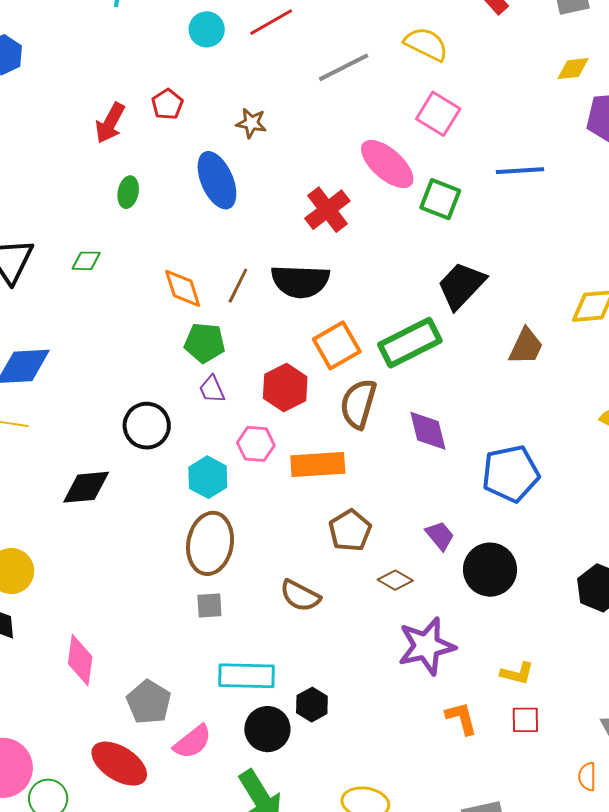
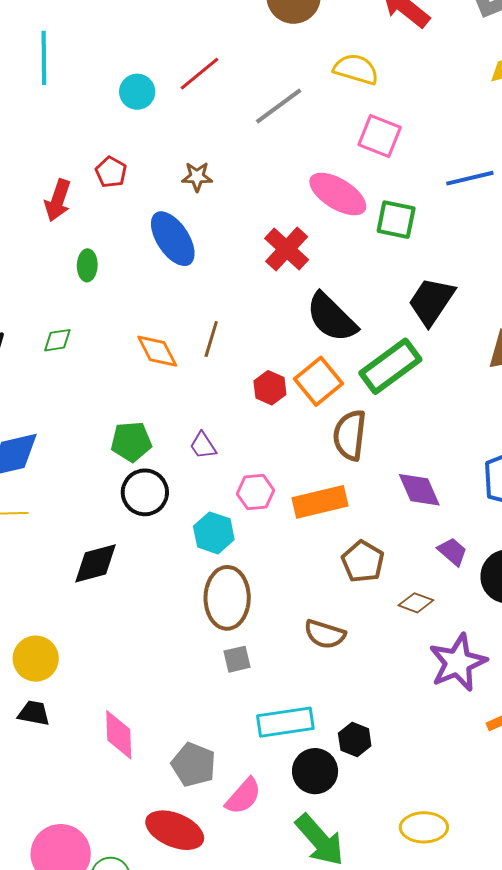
black semicircle: (300, 281) -> (332, 317), moved, turned 52
green pentagon: (205, 343) -> (131, 442), moved
red hexagon: (285, 387) -> (270, 388), moved, size x0.7
purple diamond: (428, 431) -> (419, 490), moved

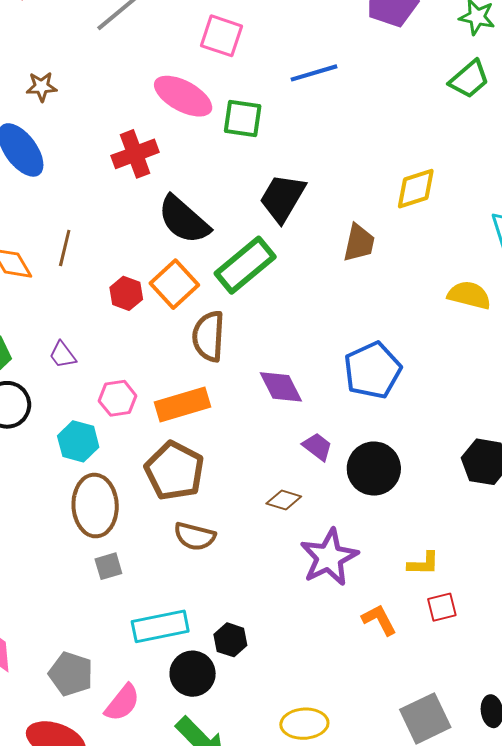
red cross: (287, 249) -> (135, 154), turned 30
brown pentagon: (363, 561) -> (174, 471), moved, size x1.4

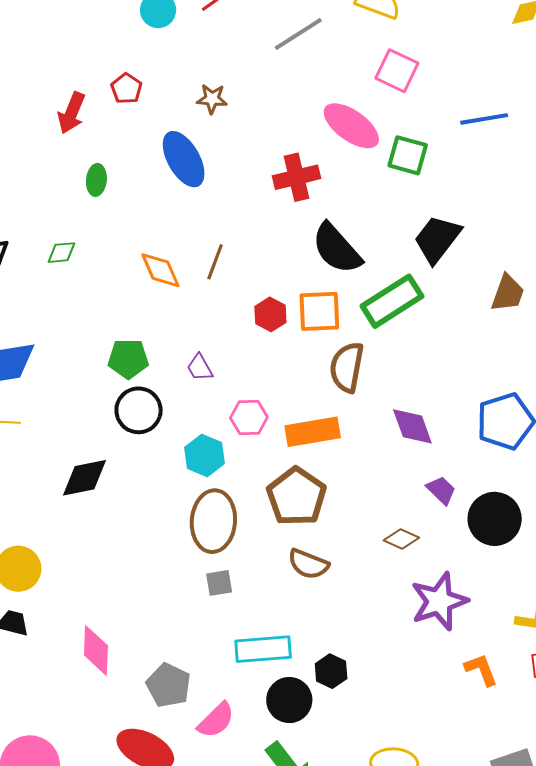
orange square: (174, 284) -> (319, 311), turned 33

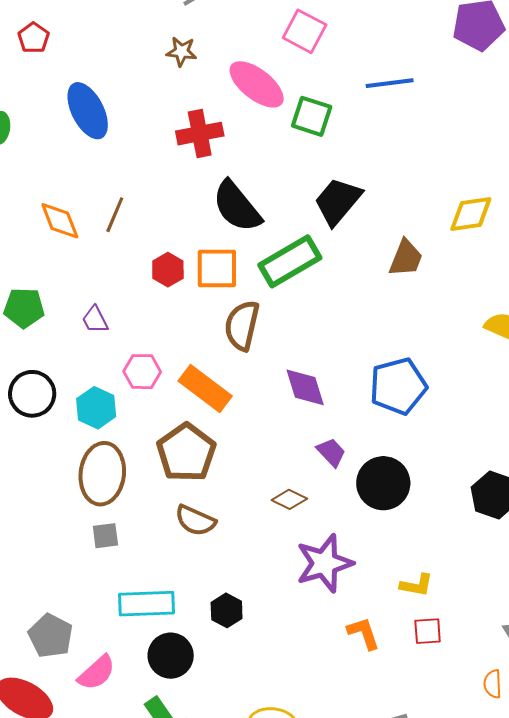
brown star: (212, 99) -> (182, 52), moved
black circle: (139, 410) -> (32, 394), moved
orange rectangle: (313, 432) -> (205, 388), turned 44
black hexagon: (331, 671) -> (227, 610), moved

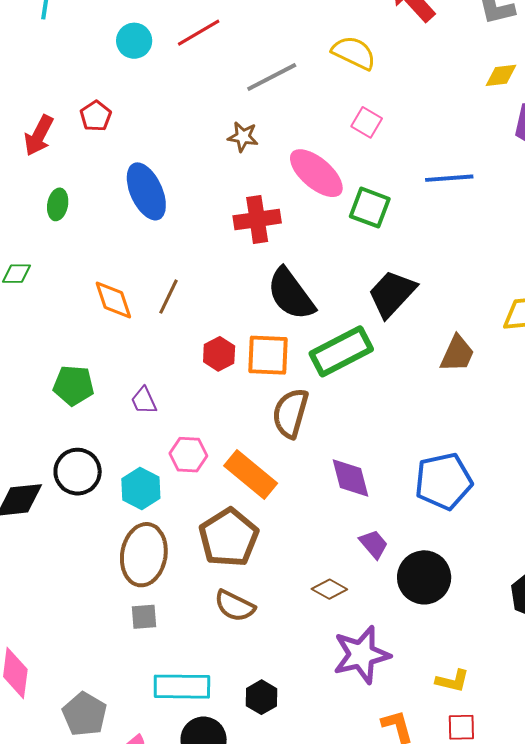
pink square: (305, 31) -> (367, 122), size x0.7

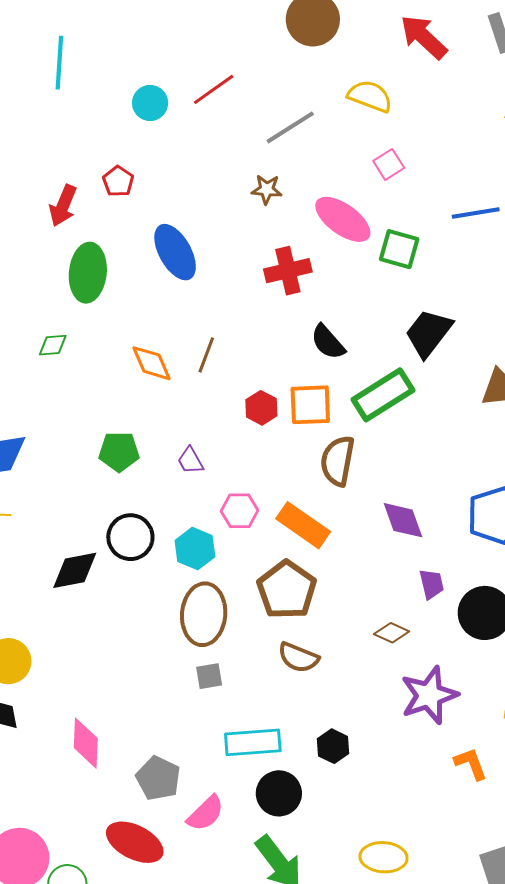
pink square: (367, 122) -> (389, 164), turned 32
green ellipse: (58, 204) -> (88, 273), size x1.8
black semicircle: (291, 294) -> (328, 342), size x0.7
purple trapezoid: (374, 544) -> (432, 584), turned 32

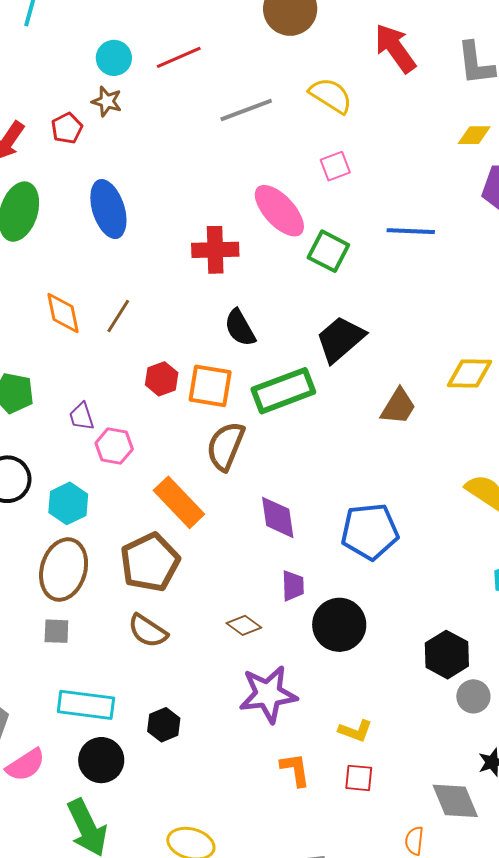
brown star: (267, 189) -> (107, 101), moved
pink hexagon: (239, 511) -> (114, 446), moved

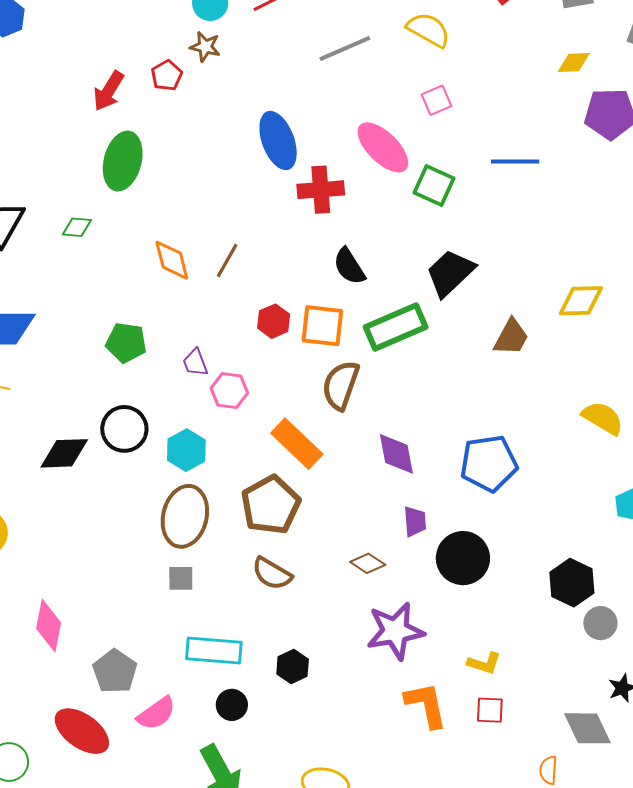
blue ellipse: (108, 209) -> (278, 140), moved
black circle: (101, 760) -> (232, 705), size x0.7
orange L-shape: (295, 770) -> (426, 705), size x1.4

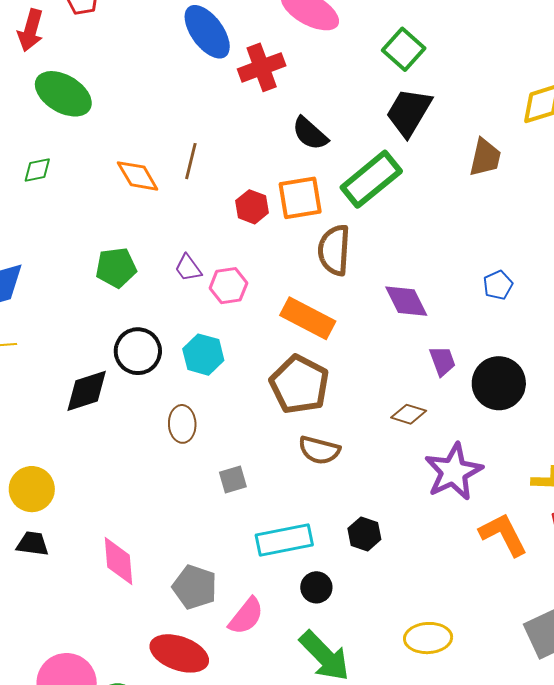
green ellipse: (123, 161) -> (63, 94), turned -58
green square: (434, 185) -> (404, 49), moved, turned 33
blue pentagon: (489, 463) -> (498, 285), size x0.5
brown ellipse: (185, 516) -> (182, 424), moved, size x0.6

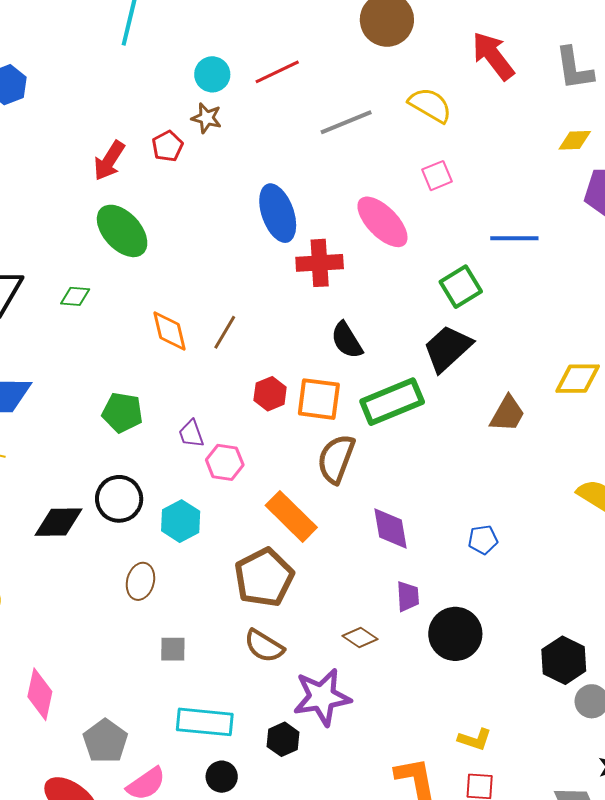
purple star: (453, 472) -> (322, 697), moved

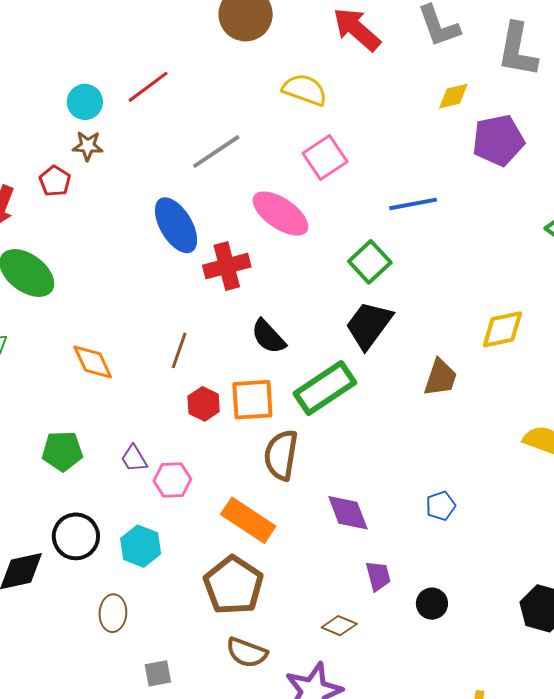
gray line: (346, 122) -> (216, 152), moved
pink square: (437, 176) -> (325, 158), size x1.4
brown line: (225, 332) -> (179, 350), moved
black circle: (455, 634) -> (432, 604), size x0.6

